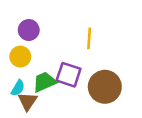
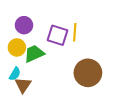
purple square: (69, 75) -> (57, 35), moved
green trapezoid: (44, 82) -> (34, 54), moved

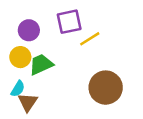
yellow line: (75, 32) -> (90, 39), turned 54
purple square: (57, 35) -> (69, 22), moved, turned -30

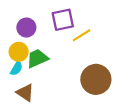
cyan semicircle: (18, 89) -> (16, 68), moved
brown triangle: (28, 102) -> (25, 93), turned -30

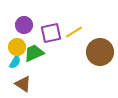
purple square: (63, 20) -> (51, 33), moved
brown circle: (96, 79) -> (100, 52), moved

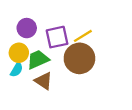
brown circle: (100, 52) -> (79, 58), moved
brown triangle: (23, 84) -> (44, 81), moved

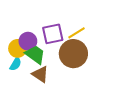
purple circle: (27, 28) -> (28, 41), moved
green trapezoid: (38, 59) -> (35, 55), turned 60

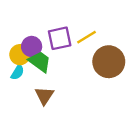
brown circle: (73, 54) -> (109, 62), moved
brown triangle: (40, 74) -> (44, 96), moved, turned 30

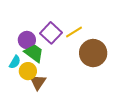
purple square: (60, 38) -> (51, 33), turned -35
yellow circle: (20, 55) -> (28, 71), moved

